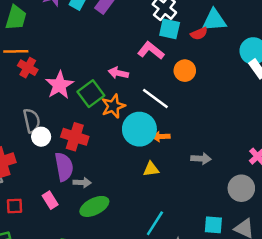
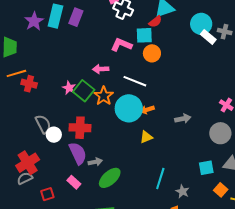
cyan square: (170, 29) -> (144, 35), moved
pink star: (59, 85) -> (69, 88), moved, size x0.6

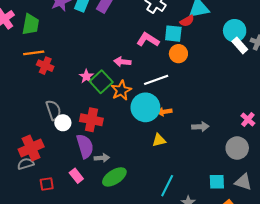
white line: (135, 81) -> (156, 80), turned -50

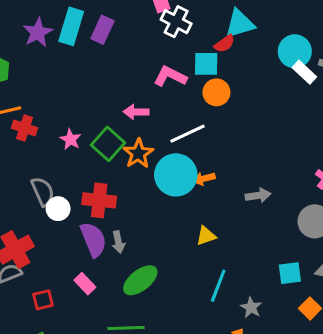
pink star: (86, 76) -> (70, 139), moved
yellow triangle: (159, 140) -> (206, 236), moved
gray arrow: (102, 158) -> (118, 242), moved, turned 88

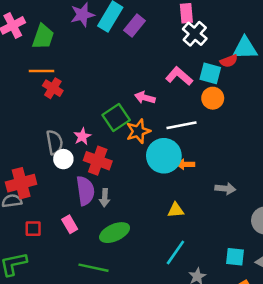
pink star: (70, 139) -> (82, 136), moved

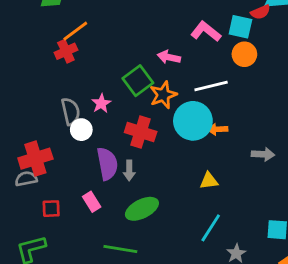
orange line: (41, 71) -> (75, 31), moved, turned -35
red cross: (53, 88) -> (66, 51), turned 36
red cross: (98, 161) -> (141, 132), moved

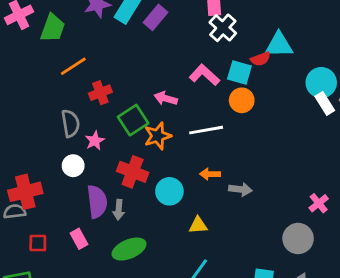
red cross: (66, 51) -> (100, 93), moved
gray semicircle: (71, 111) -> (70, 123), moved
cyan circle: (193, 121) -> (169, 191), moved, size x0.7
gray arrow: (263, 154) -> (240, 189), moved

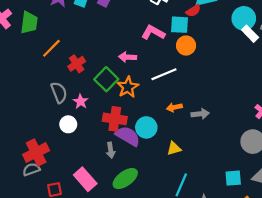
purple semicircle: (97, 202) -> (128, 136), moved, turned -40
pink rectangle: (79, 239) -> (85, 179), size x1.5

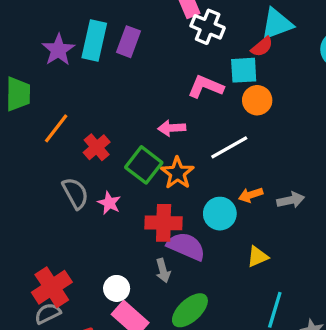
white circle: (68, 124) -> (117, 288), moved
cyan circle: (146, 127) -> (220, 214), moved

